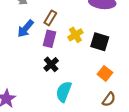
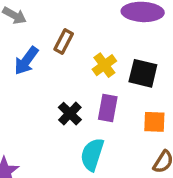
purple rectangle: (49, 39) -> (108, 108), moved
orange square: (105, 73) -> (154, 122), turned -32

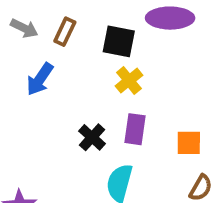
brown rectangle: (64, 41) -> (65, 32), moved
black square: (143, 73) -> (119, 41), moved

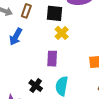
purple rectangle: (135, 129) -> (52, 59), moved
black cross: (92, 137) -> (36, 86), moved

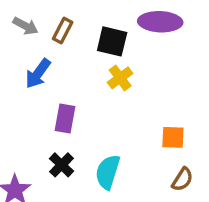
purple rectangle: (52, 59) -> (65, 119), moved

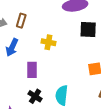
black square: (112, 41) -> (88, 29), moved
yellow cross: (120, 78) -> (48, 42), moved, turned -32

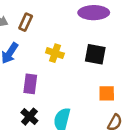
black square: (88, 29) -> (95, 54), moved

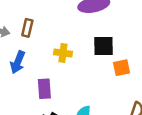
orange square: (107, 93) -> (122, 68), moved

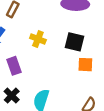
purple rectangle: (44, 89) -> (14, 66), turned -30

